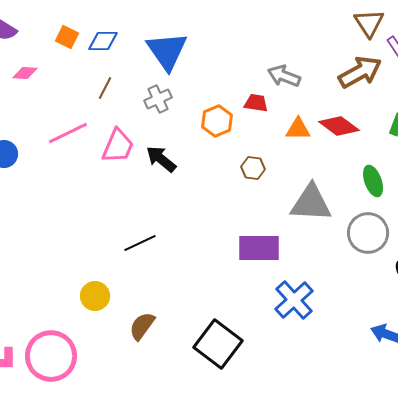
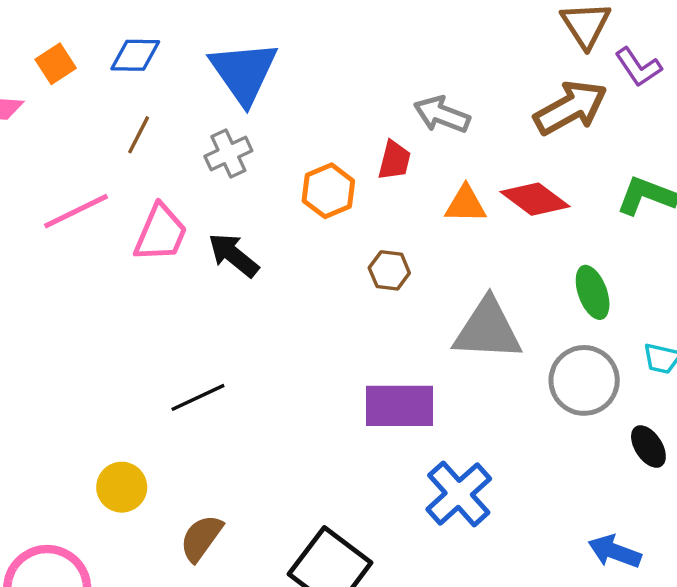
orange square: (67, 37) -> (56, 64), moved, turned 30
red trapezoid: (256, 103) -> (394, 160), turned 95

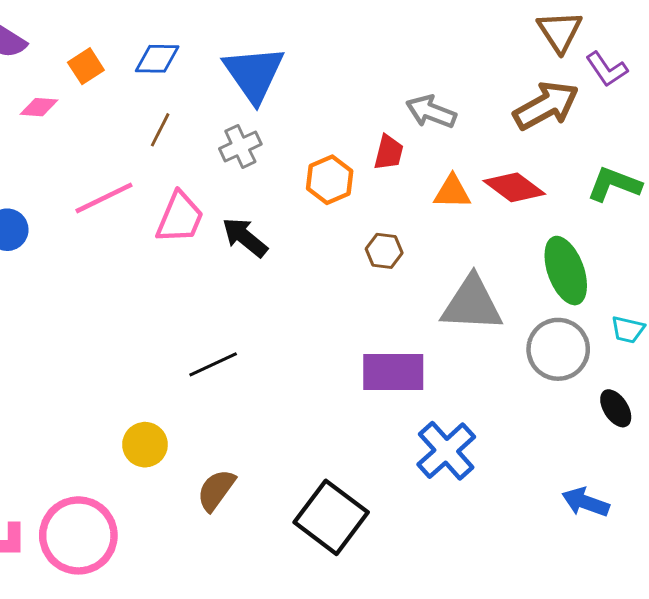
green ellipse: (593, 292) -> (566, 271), size x1.4

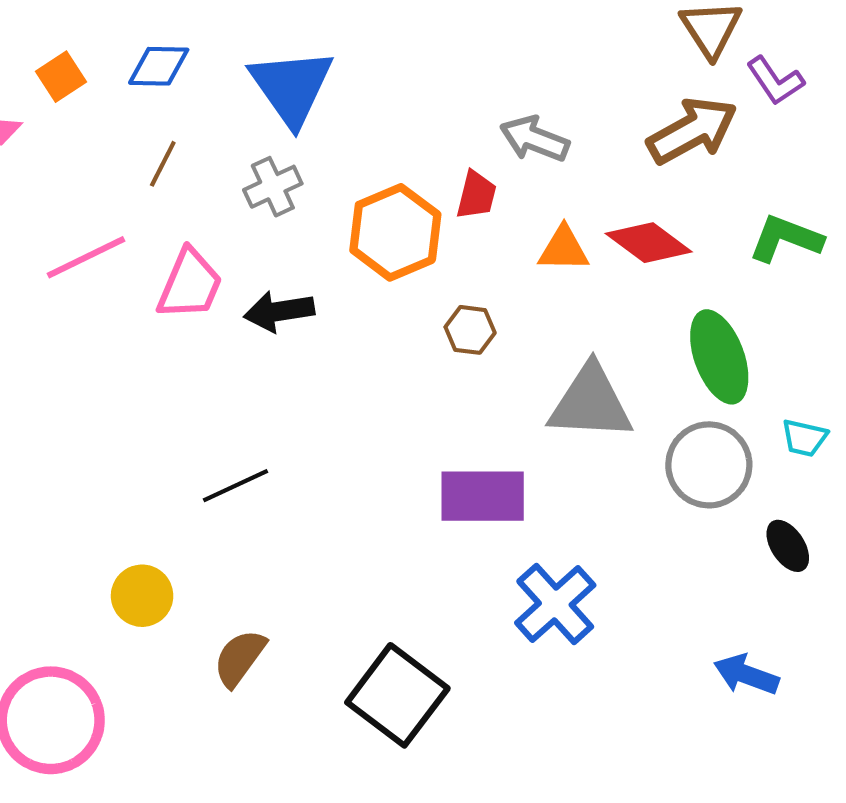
orange hexagon: (330, 180) -> (395, 232), size x1.4
black arrow: (245, 237) -> (279, 311), turned -48

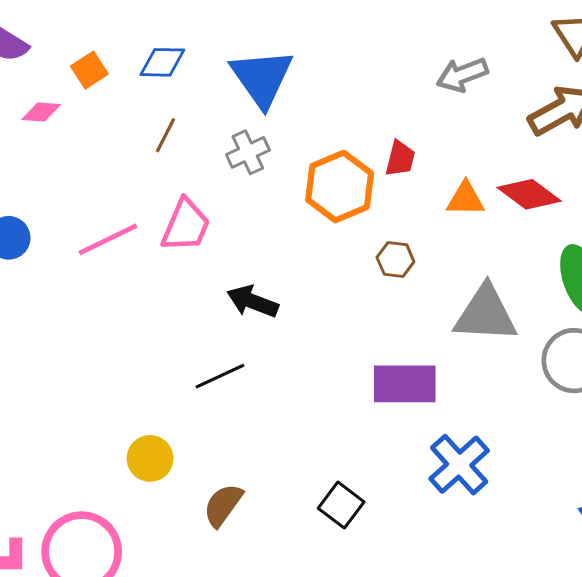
gray arrow: (534, 139) -> (462, 75), moved, turned -42
pink line: (86, 257) -> (108, 239), moved
black arrow: (279, 311) -> (253, 302), moved, turned 30
black square: (397, 695) -> (341, 505), moved, size x0.6

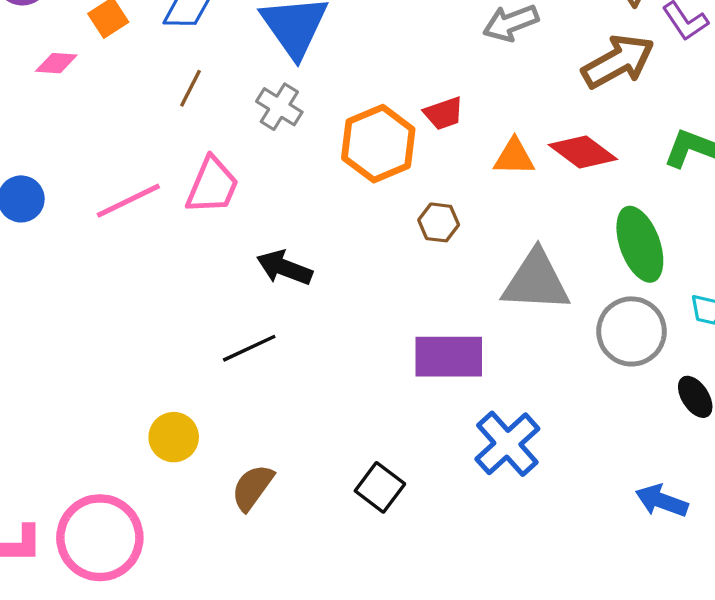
gray cross: (248, 152) -> (279, 107), turned -33
red trapezoid: (400, 159) -> (444, 113), turned 57

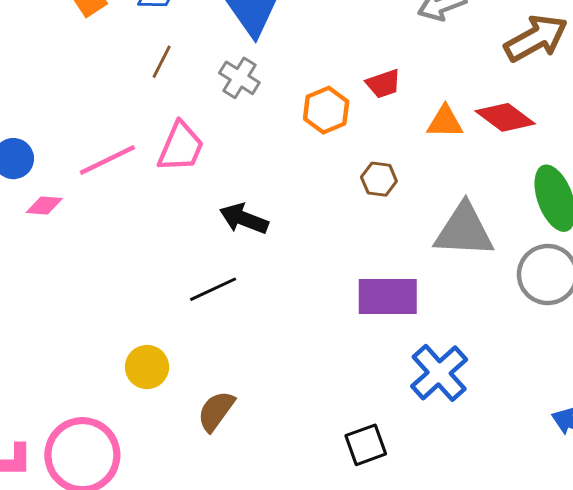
pink diamond: (56, 63) -> (44, 206), moved
orange hexagon: (378, 144) -> (326, 110), size x0.7
black square: (380, 487) -> (366, 445), moved, turned 33

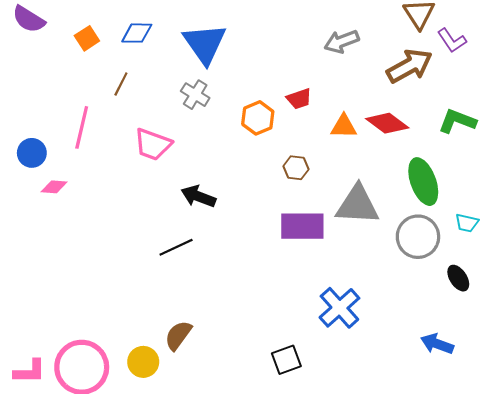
brown line: (162, 62) -> (121, 84), moved
pink trapezoid: (181, 147) -> (153, 144), turned 87
pink line: (107, 160) -> (82, 127), moved, turned -51
purple rectangle: (388, 297) -> (302, 226), moved
yellow circle: (147, 367) -> (143, 362), moved

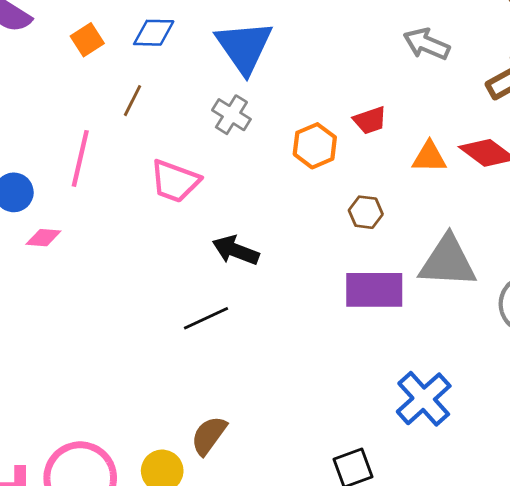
gray arrow: (342, 42) -> (426, 44), turned 44

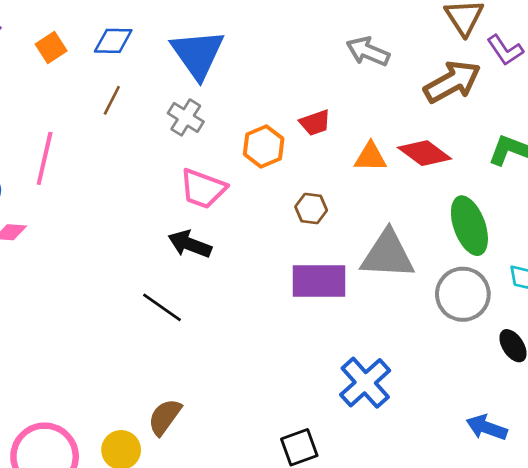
brown line: (133, 101) -> (112, 100), moved
pink trapezoid: (175, 181) -> (203, 189), moved
black line: (206, 318) -> (162, 307), turned 60

